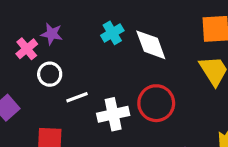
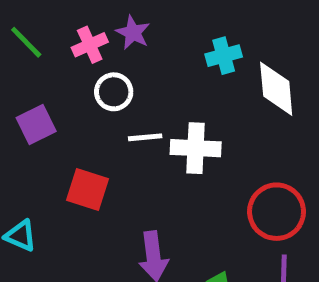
red circle: (156, 103) -> (277, 212), moved
white cross: (113, 114) -> (196, 148), moved

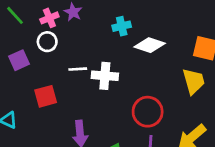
white diamond: (276, 89) -> (150, 45), turned -68
white circle: (114, 92) -> (47, 42), moved
red square: (87, 189) -> (46, 96), turned -35

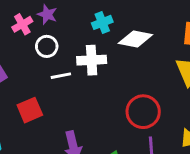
white circle: (47, 42) -> (47, 46), moved
white cross: (105, 76) -> (92, 60), moved

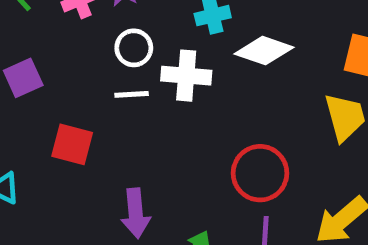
white circle: (47, 46) -> (134, 48), moved
red square: (30, 110) -> (72, 144), turned 30

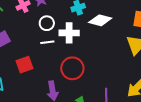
red square: (72, 144) -> (25, 65), turned -30
red circle: (260, 173) -> (72, 68), moved

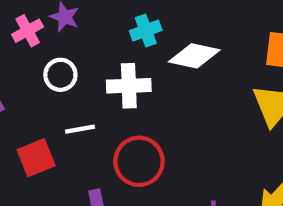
white circle: (47, 23) -> (60, 75), moved
white line: (47, 42) -> (80, 129), moved

